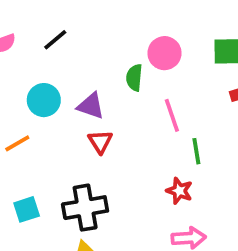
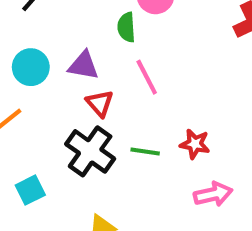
pink line: (172, 115) -> (147, 77), moved
green line: (196, 151) -> (145, 151), moved, turned -64
black cross: (85, 208) -> (90, 151), moved, turned -36

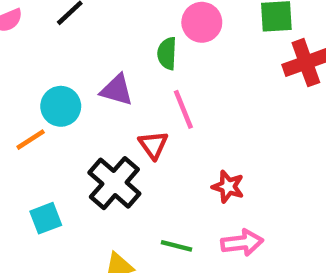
cyan circle: (31, 67) -> (61, 106), moved
red triangle: (100, 103) -> (153, 145), moved
green line: (145, 151) -> (176, 246), moved

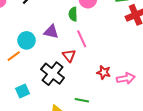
pink arrow: (242, 243) -> (126, 78), moved

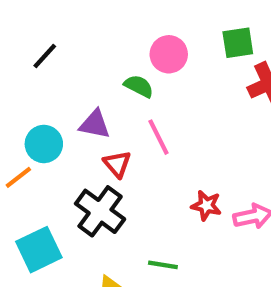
green semicircle: (73, 14) -> (139, 86), turned 120
red triangle: (69, 55) -> (117, 164), moved
cyan square: (23, 91) -> (39, 250), size x1.5

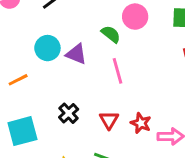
cyan circle: (44, 144) -> (47, 48), moved
red triangle: (117, 164) -> (109, 120), moved
black cross: (100, 211) -> (69, 113), size x0.6

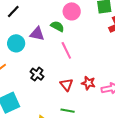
purple triangle: (76, 54) -> (37, 34), moved
black cross: (69, 113) -> (37, 74), moved

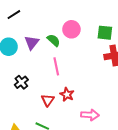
purple triangle: (37, 34) -> (32, 43), turned 42
red star: (88, 83) -> (67, 94), moved

